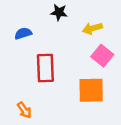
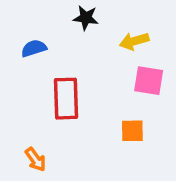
pink square: (102, 56) -> (149, 81), turned -30
orange square: (91, 90) -> (132, 131), size x0.6

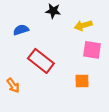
red rectangle: (66, 99) -> (41, 61), turned -50
orange arrow: (36, 159) -> (13, 85), moved

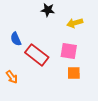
blue semicircle: (21, 30) -> (16, 39), moved, turned -96
pink square: (92, 50) -> (69, 51), moved

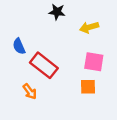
pink square: (69, 51) -> (94, 62), moved
orange arrow: (12, 77) -> (30, 91), moved

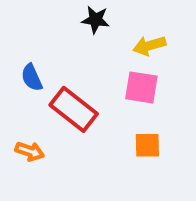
pink square: (94, 62) -> (141, 87), moved
orange arrow: (30, 91) -> (30, 151), moved, turned -35

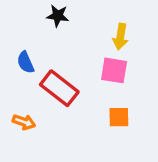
black star: (96, 20) -> (58, 16), moved
yellow arrow: (149, 46) -> (120, 37), turned -65

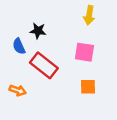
black star: (58, 16) -> (38, 31), moved
yellow arrow: (120, 37) -> (89, 15), moved

